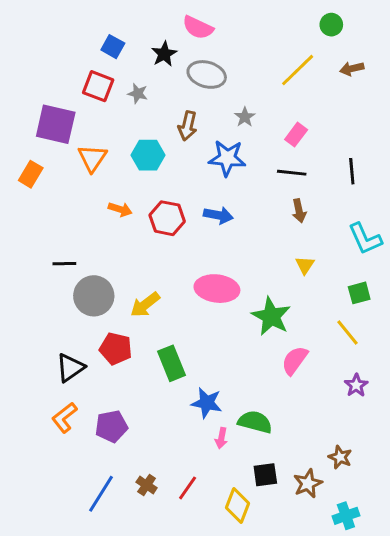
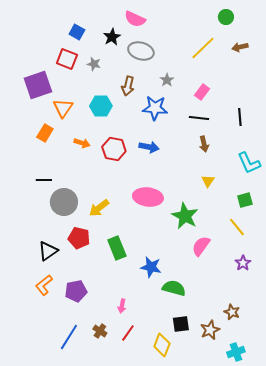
purple square: (56, 124) -> (38, 85), turned -32
orange rectangle: (31, 174) -> (45, 133), moved
blue star: (207, 403) -> (151, 267), moved
pink arrow: (221, 438) -> (122, 306), moved

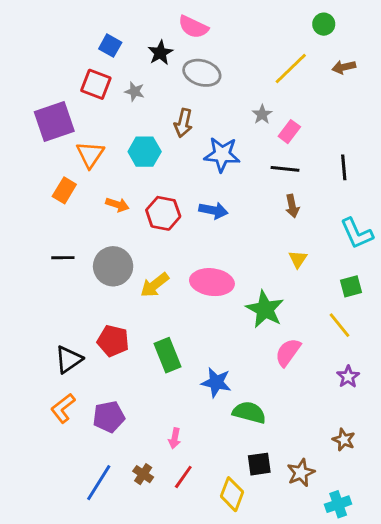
gray star: (167, 80) -> (262, 114), moved
gray circle: (64, 202) -> (113, 266), moved
yellow arrow: (99, 208) -> (155, 285), moved
brown star: (232, 312) -> (344, 440), moved

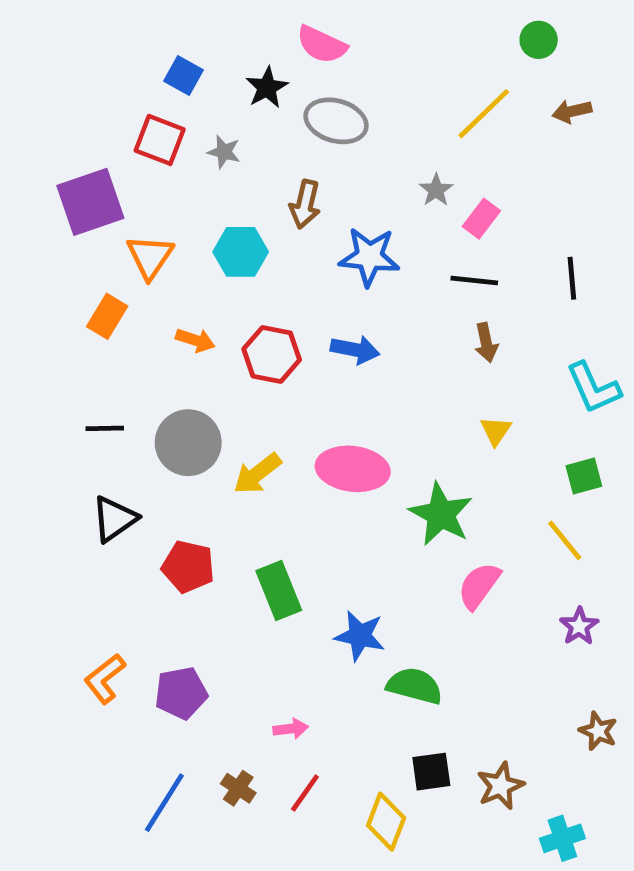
black triangle: (69, 359) -> (114, 519), moved
pink arrow: (175, 438) -> (291, 729), turned -108
brown star: (344, 440) -> (598, 731), moved

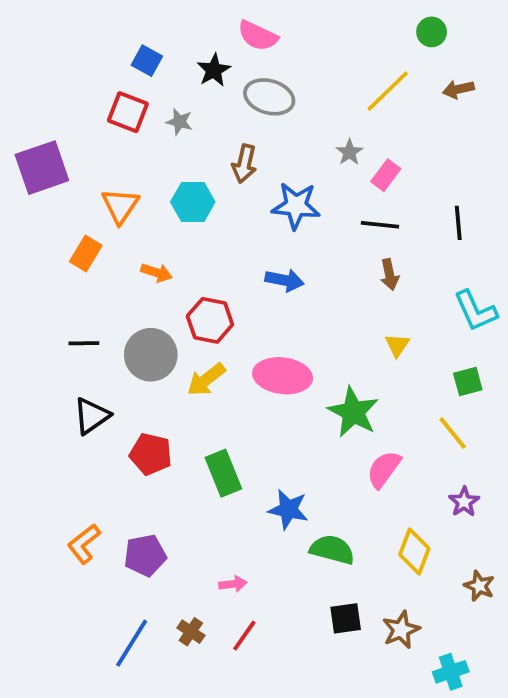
purple square: (90, 202) -> (42, 168), moved
red hexagon: (272, 354) -> (210, 320), moved
yellow diamond: (386, 822) -> (414, 551), moved

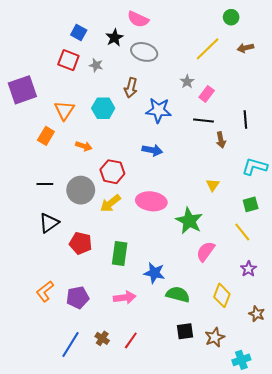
brown arrow: (390, 275) -> (221, 140), moved
cyan L-shape: (475, 311) -> (255, 167), turned 130
green rectangle: (223, 473) -> (120, 253), turned 30
pink arrow: (233, 584) -> (125, 297), moved, size x1.5

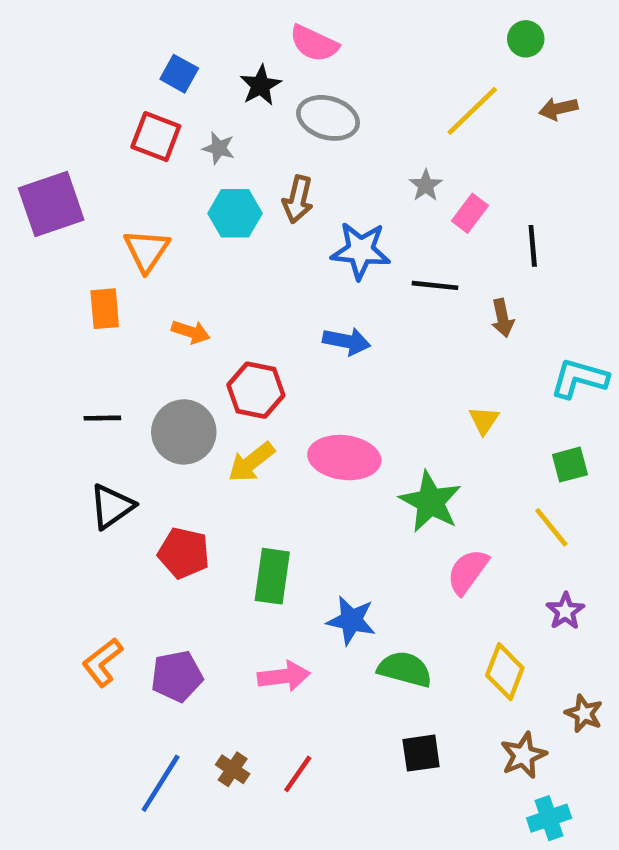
cyan hexagon: (103, 108) -> (235, 213), moved
black line: (245, 119) -> (533, 246), moved
black line: (203, 121) -> (435, 285), moved
orange rectangle: (46, 136) -> (105, 309), turned -36
brown star: (215, 337) -> (523, 755), moved

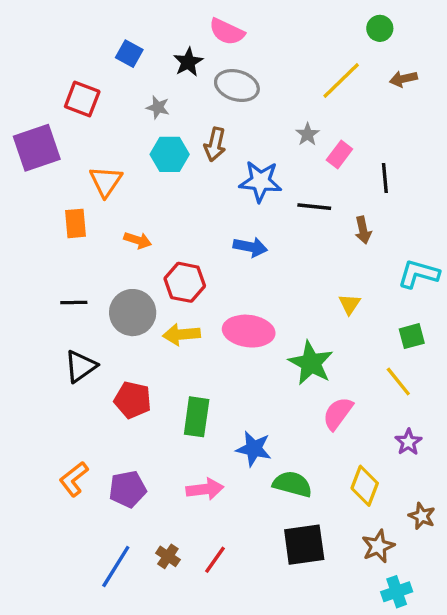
red square: (156, 137) -> (82, 99), moved
yellow arrow: (251, 462) -> (181, 334), turned 33
black square: (421, 753) -> (304, 545), size x1.5

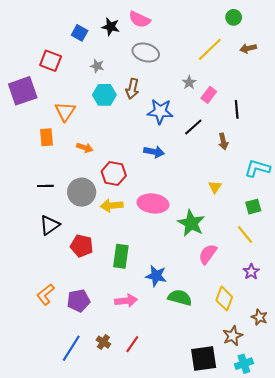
black star: (188, 62) -> (111, 27), moved, turned -30
black line: (314, 207) -> (193, 127), turned -48
black square: (304, 545) -> (204, 359), moved

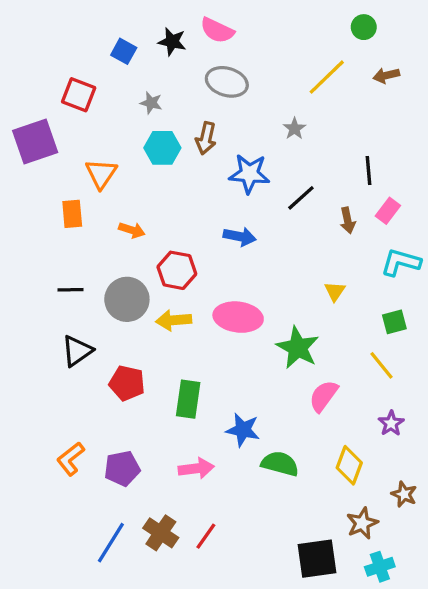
pink rectangle: (209, 95) -> (388, 211), moved
brown cross: (103, 342) -> (161, 533), size x1.5

